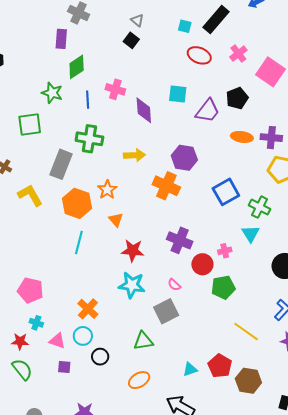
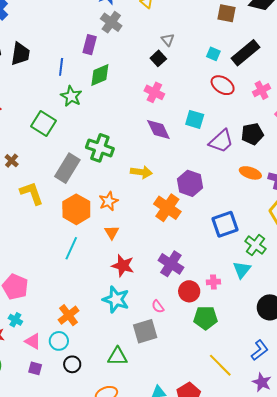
pink cross: (115, 89) -> (154, 92), moved
blue line: (88, 100) -> (61, 67), moved
purple diamond: (144, 110) -> (158, 129), turned -32
green square: (30, 125) -> (44, 123), turned 30

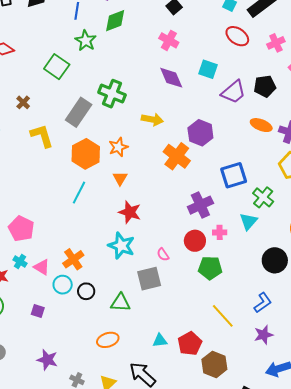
purple cross: (171, 264) -> (200, 205), moved, turned 30
pink triangle: (33, 341) -> (42, 267), moved
black circle: (72, 364) -> (86, 291), moved
purple star: (262, 382) -> (264, 335), turned 30

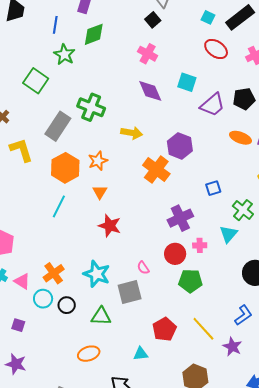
blue square: (234, 175) -> (213, 188), size x0.6
cyan star: (121, 246) -> (97, 274), moved
purple star: (264, 335) -> (232, 347), moved, turned -30
red pentagon: (190, 344) -> (164, 329), moved
purple star: (47, 360) -> (16, 364), moved

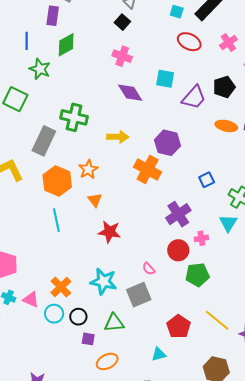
cyan line: (59, 206) -> (56, 220), turned -30
purple square: (18, 325) -> (88, 339), moved

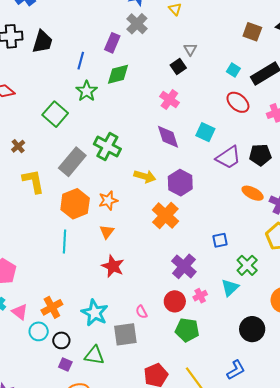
purple hexagon: (167, 143) -> (180, 183), moved
purple cross: (178, 214) -> (184, 266), turned -30
pink cross: (201, 238) -> (200, 296), turned -32

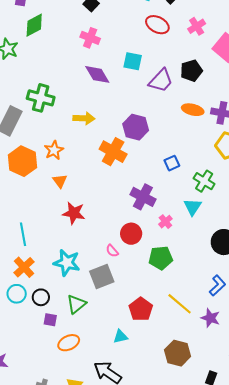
purple hexagon: (180, 183) -> (136, 127), moved
cyan line: (64, 242) -> (23, 234), moved
red circle: (175, 301) -> (131, 234), moved
green triangle: (94, 355) -> (76, 304), turned -35

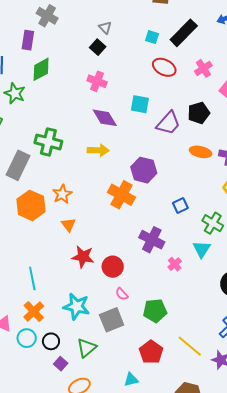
yellow arrow: (84, 118) -> (98, 150), moved
red circle: (131, 234) -> (113, 267), moved
green pentagon: (161, 258) -> (155, 311), moved
purple square: (50, 320) -> (61, 364), turned 32

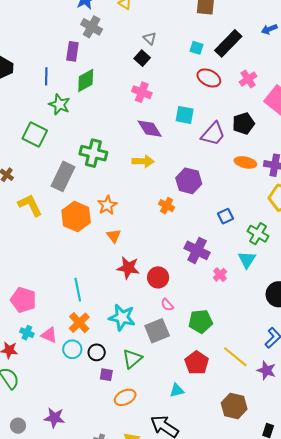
orange cross: (121, 195) -> (167, 206), size x0.6
purple square: (61, 364) -> (106, 375), turned -32

